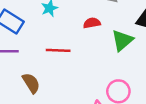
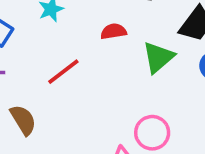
red line: (58, 50) -> (63, 72), turned -40

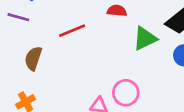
brown semicircle: (23, 120) -> (33, 58), turned -145

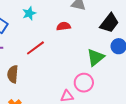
green triangle: (145, 38) -> (96, 57), moved

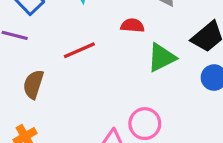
green triangle: (96, 57) -> (162, 58), moved

